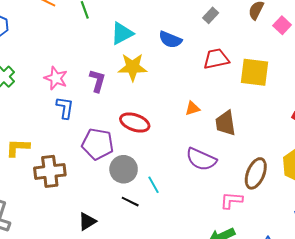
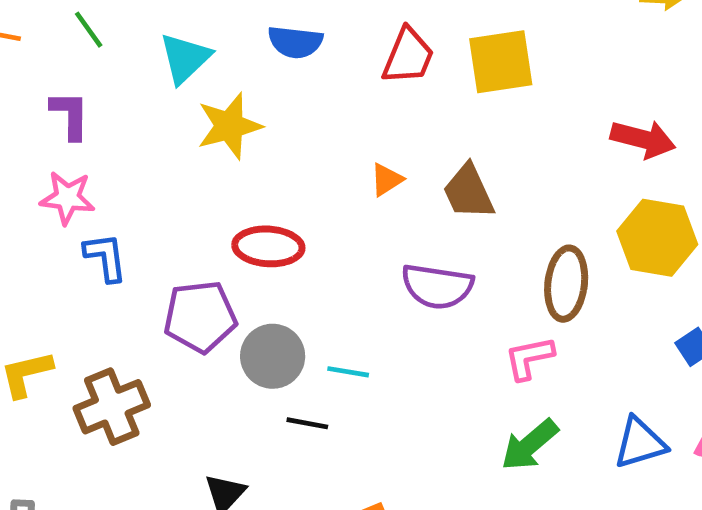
red trapezoid: (216, 59) -> (408, 56), turned 140
purple L-shape: (97, 81) -> (70, 115), moved
cyan line: (153, 185) -> (348, 372), turned -36

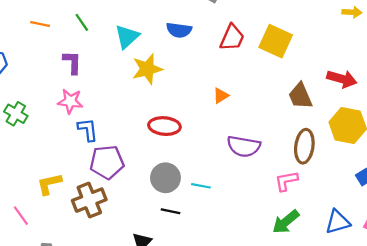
yellow square: (501, 62) -> (276, 41), turned 32
brown trapezoid: (468, 192) -> (300, 96), moved
purple pentagon: (200, 317) -> (107, 162), moved
black line: (307, 423) -> (170, 211), moved

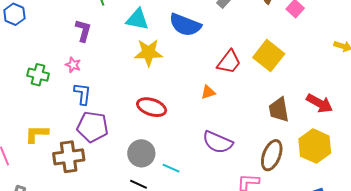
blue semicircle: (179, 30) -> (185, 25), size x1.4
cyan triangle: (127, 37) -> (137, 19), turned 40
red trapezoid: (232, 38) -> (229, 62), moved
pink star: (70, 101) -> (73, 65), size x0.7
green cross: (16, 114) -> (38, 75), moved, turned -30

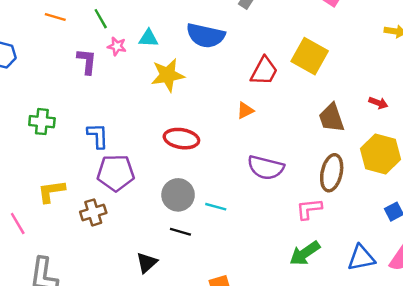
cyan triangle: (137, 19) -> (149, 38), size x0.7
pink star: (73, 65) -> (117, 46), moved
red arrow: (320, 103) -> (378, 103), size x0.6
brown cross: (69, 157) -> (93, 212), size x0.7

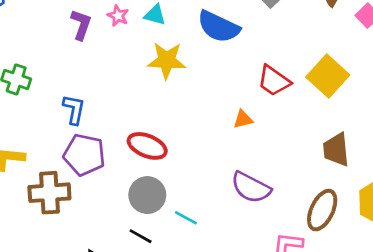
red trapezoid: (264, 71) -> (274, 81), turned 84
red ellipse: (181, 139) -> (147, 146), moved
brown cross: (93, 212) -> (49, 193), size x1.4

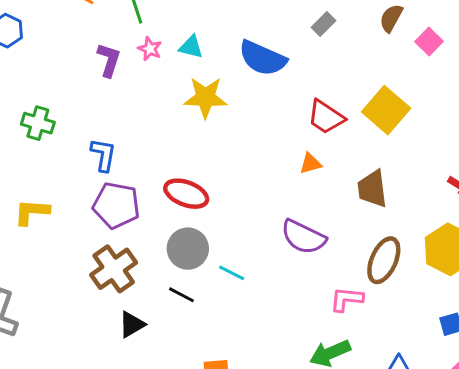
orange triangle: (243, 119) -> (310, 164), moved
brown trapezoid: (336, 150) -> (372, 189), moved
brown cross: (49, 193) -> (114, 269), moved, turned -30

